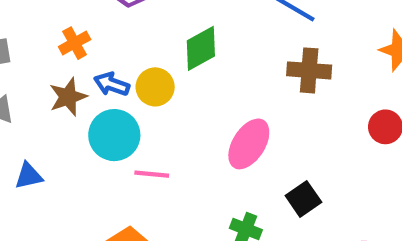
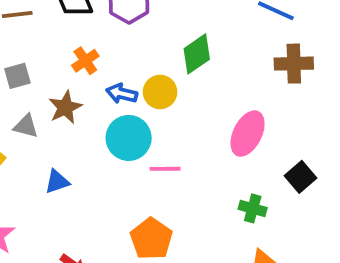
brown star: (68, 97) -> (65, 107), moved

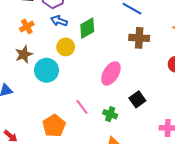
blue arrow: (122, 94) -> (59, 21), moved
brown star: (65, 107) -> (24, 54), moved
pink line: (165, 169) -> (82, 107), moved, turned 49

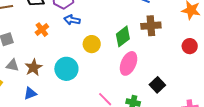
green diamond: (87, 28) -> (123, 36), moved
yellow circle: (66, 47) -> (92, 44), moved
brown star: (24, 54) -> (33, 67), moved

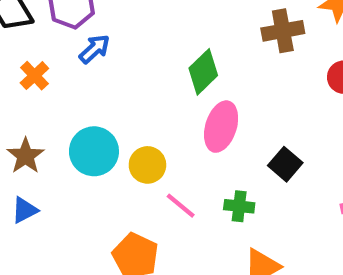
blue arrow: (72, 20) -> (95, 49), turned 133
brown cross: (151, 26) -> (283, 31), moved
yellow circle: (92, 44) -> (147, 165), moved

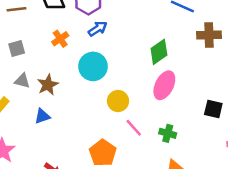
cyan circle: (94, 151) -> (93, 66), moved
black square: (285, 164) -> (213, 109), moved, turned -36

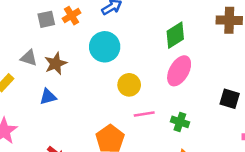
gray square: (17, 49) -> (46, 19), moved
pink line: (134, 128) -> (144, 114), turned -60

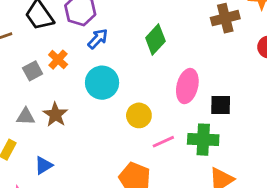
green diamond: (175, 35) -> (155, 39), moved
blue triangle: (48, 97) -> (44, 165), moved
black square: (230, 99) -> (221, 105), moved
green cross: (180, 122) -> (203, 140), size x1.5

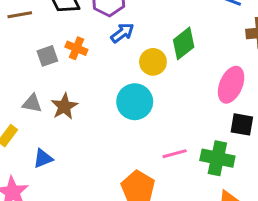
orange cross: (58, 60) -> (76, 48), turned -30
cyan circle: (102, 83) -> (135, 102), moved
pink ellipse: (187, 86) -> (231, 85), moved
yellow circle: (139, 115) -> (153, 62), moved

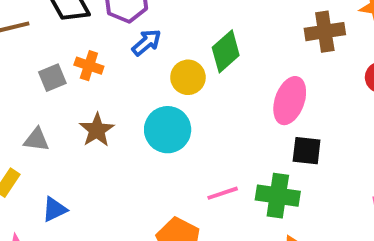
brown star: (64, 106) -> (97, 130), moved

